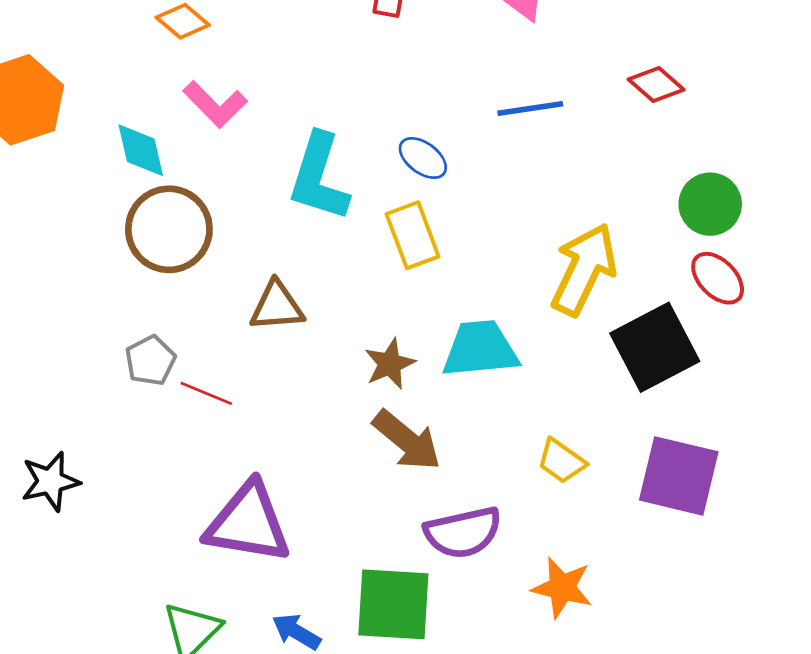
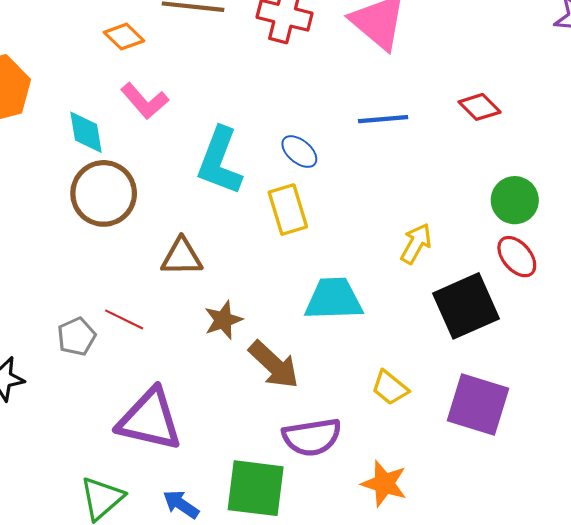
yellow arrow: (584, 269) -> (416, 244), size x0.6
gray pentagon: (150, 360) -> (76, 337), moved
brown star: (390, 364) -> (223, 320), moved

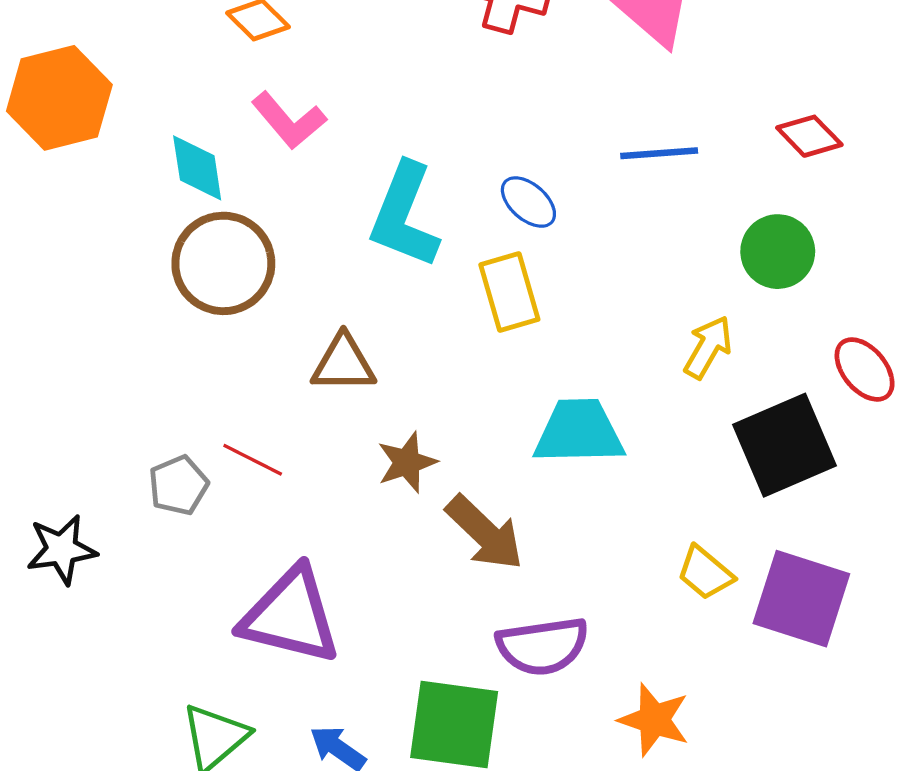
green circle: (515, 200) -> (778, 252), moved
yellow trapezoid: (390, 388) -> (705, 573), moved

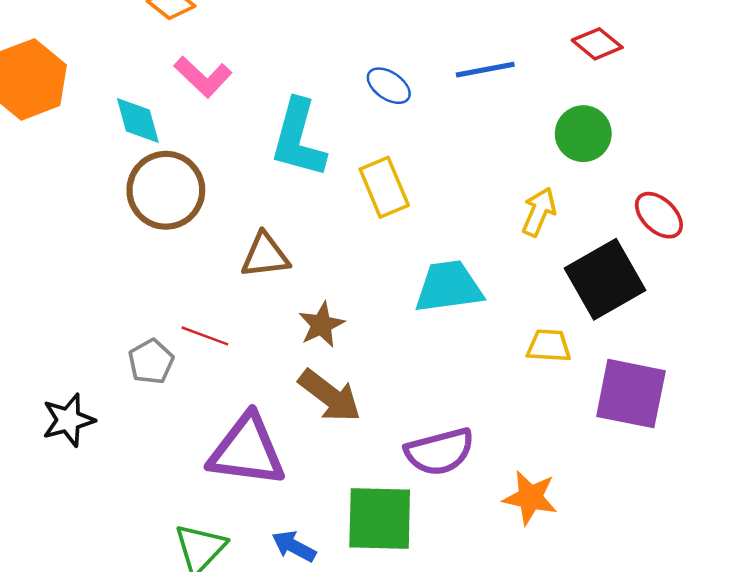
blue ellipse: (528, 202) -> (389, 86), moved
brown arrow: (485, 533) -> (330, 396), moved
yellow trapezoid: (705, 573) -> (549, 346), moved, turned 150

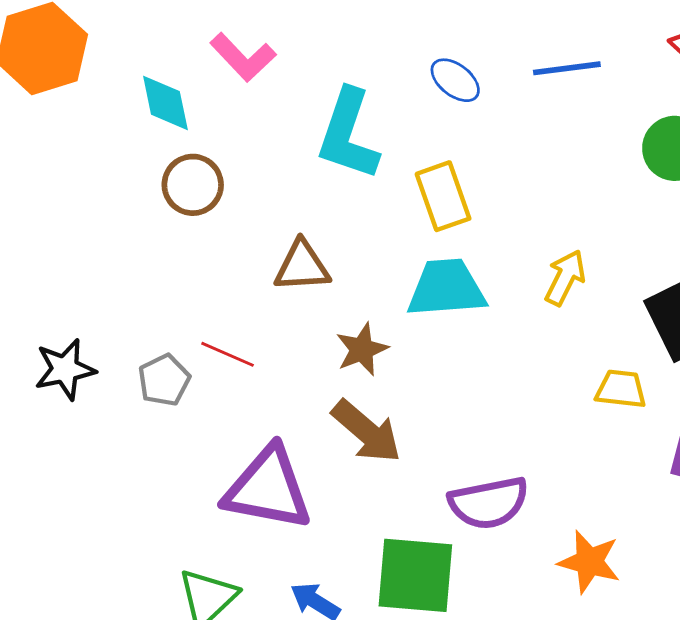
brown circle: (166, 190) -> (193, 185), size x0.7
yellow arrow: (539, 212) -> (565, 278), moved
cyan trapezoid: (449, 287) -> (446, 288), moved
black star: (68, 420) -> (65, 369), moved

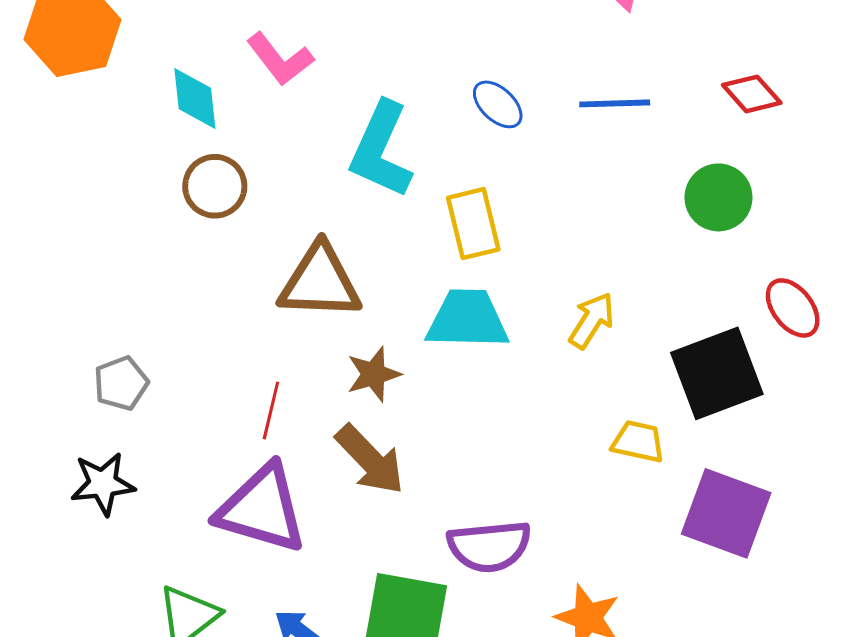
brown triangle: (302, 266) -> (320, 282), size x1.4
red line: (228, 354) -> (271, 411), moved, turned 74
black star: (65, 369) -> (103, 484), moved
gray pentagon: (164, 380) -> (121, 383), moved

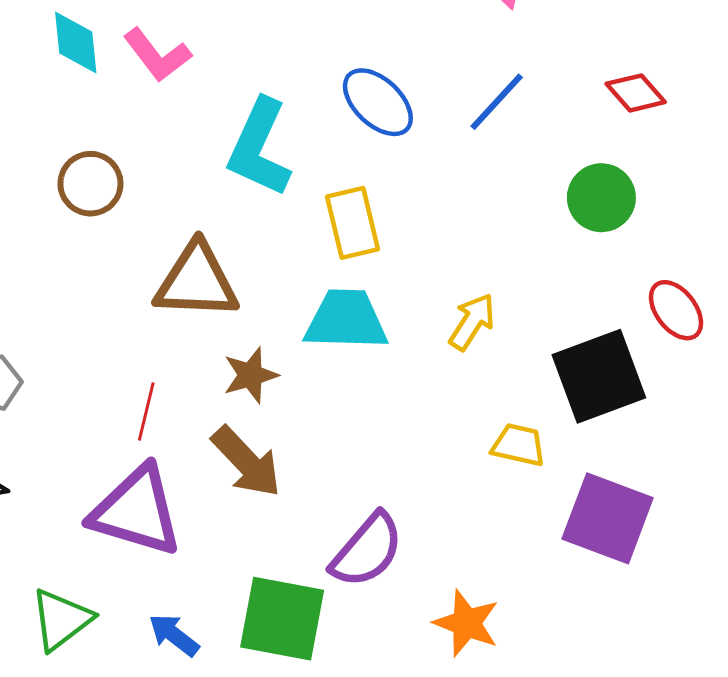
cyan diamond: (195, 99) -> (76, 42), moved
blue line: (615, 103) -> (497, 102), turned -46
blue ellipse: (498, 104) -> (378, 102), size x1.4
purple semicircle: (489, 546) -> (367, 550), turned -44

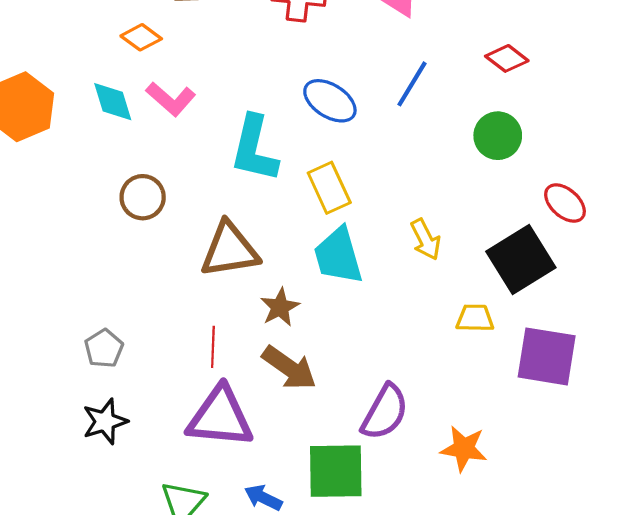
cyan trapezoid: (346, 320) -> (338, 256), turned -96
yellow arrow: (472, 322) -> (426, 239), turned 132

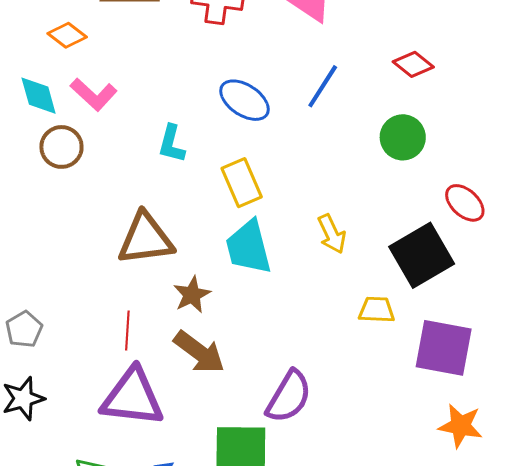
cyan L-shape: (254, 149) -> (172, 144), size x0.6
brown circle: (143, 197) -> (61, 147), moved
orange star: (464, 449) -> (461, 426), moved

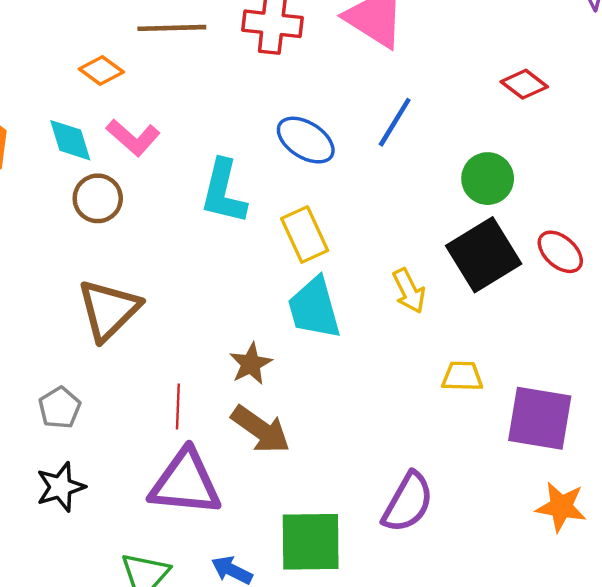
red diamond: (413, 64) -> (524, 84), moved
cyan L-shape: (172, 144) -> (223, 192), size x1.5
brown triangle: (146, 239) -> (109, 310), moved, turned -36
black square: (422, 255) -> (484, 255), moved
purple semicircle: (289, 397) -> (408, 502), moved

